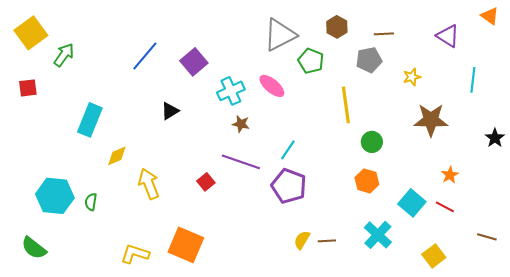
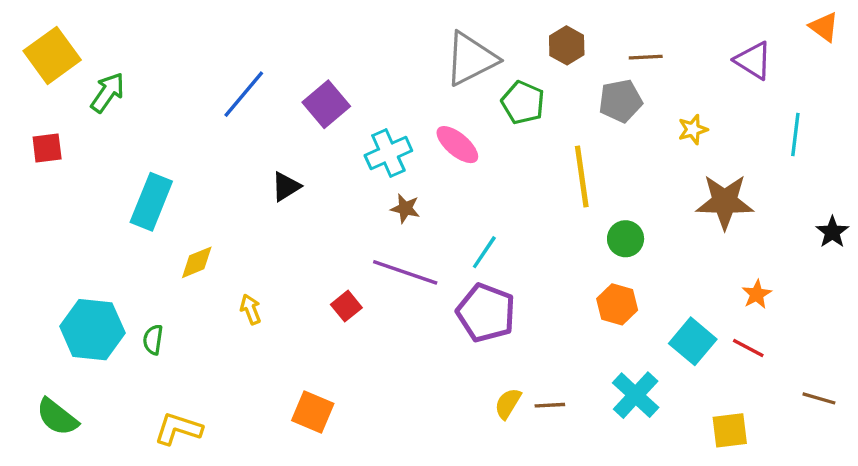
yellow arrow: (149, 184) -> (251, 309), size x0.6
orange square: (186, 245) -> (313, 412), size x0.7
yellow L-shape: (135, 254) -> (178, 429), moved
yellow square: (434, 256) -> (730, 430), turned 30

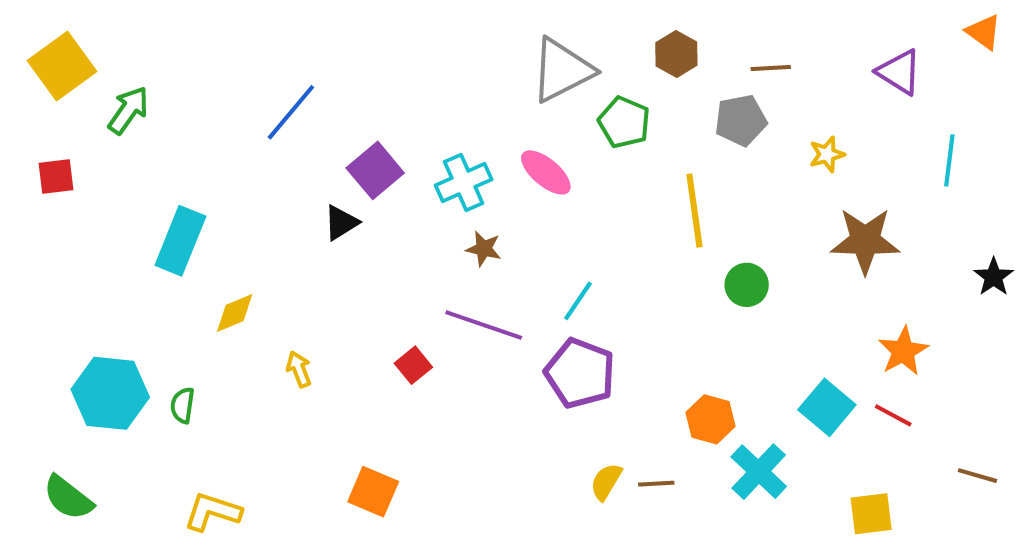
purple square: (326, 104) -> (375, 170), moved
orange star: (757, 294) -> (903, 351), size x1.4
orange hexagon: (617, 304) -> (710, 419), moved

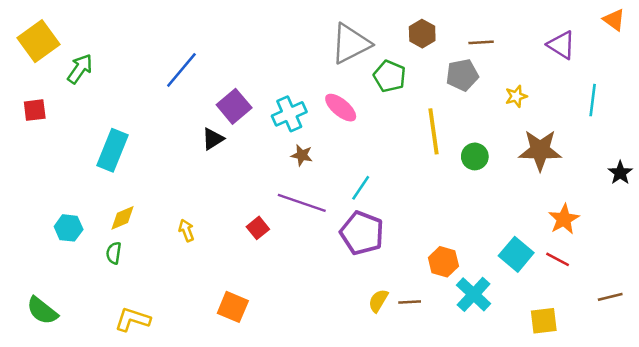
green circle: (747, 285) -> (475, 156), moved
yellow diamond: (235, 313) -> (122, 218), moved
cyan hexagon: (110, 393) -> (69, 228), moved, size x0.6
brown line: (978, 476) -> (610, 297), turned -30

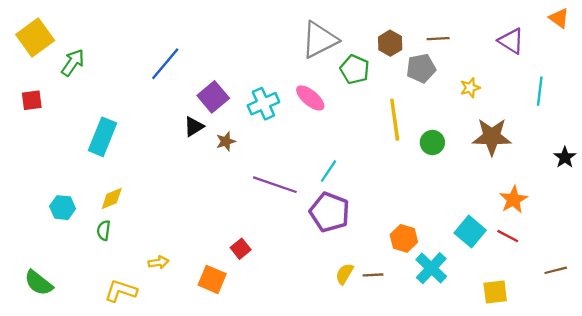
brown hexagon: (422, 34) -> (390, 43), moved
brown star: (302, 155) -> (226, 141), moved, turned -30
red square: (258, 228) -> (241, 249), moved
yellow arrow: (186, 230) -> (158, 262), moved, turned 102

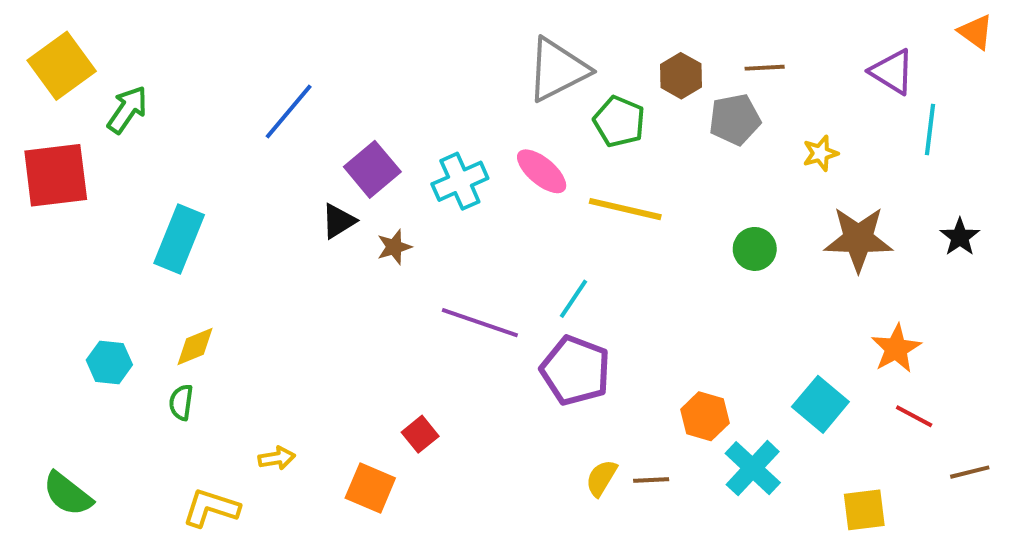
cyan line: (540, 91) -> (930, 129), moved
red square: (32, 100) -> (56, 175), size x1.8
yellow line: (395, 120) -> (625, 209), moved, turned -69
black star: (565, 157) -> (960, 237), moved
red line: (508, 236) -> (914, 416), moved

